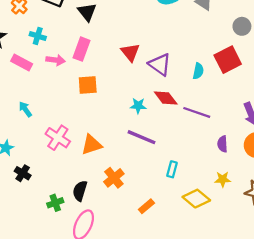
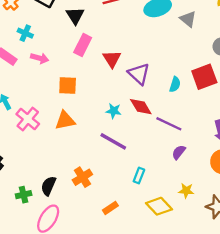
pink rectangle: (82, 49) -> (83, 45), moved
pink cross: (58, 138) -> (28, 119), moved
purple semicircle: (222, 144) -> (179, 152), moved, turned 35
orange triangle: (92, 145) -> (65, 121), moved

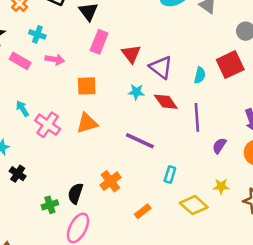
cyan star: (114, 111) -> (136, 92), moved
purple line: (169, 124) -> (197, 117), turned 65
purple semicircle: (179, 152) -> (219, 146), moved

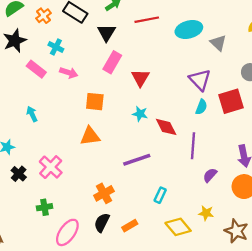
purple triangle: (161, 67) -> (200, 80), moved
pink cross: (48, 125) -> (51, 167), moved
purple line: (140, 141) -> (137, 160), turned -52
black semicircle: (75, 193) -> (102, 223), moved

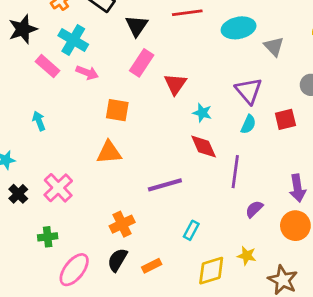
cyan cross: (56, 47) -> (73, 40), size x1.5
red square: (231, 101) -> (285, 119), size x0.7
cyan star: (140, 114) -> (202, 113), moved
yellow diamond: (178, 227) -> (211, 271), turned -70

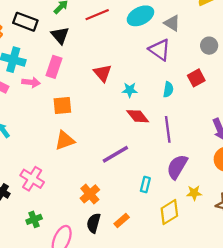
pink rectangle: (142, 63) -> (54, 67), moved
purple triangle: (249, 91) -> (160, 50), moved
purple semicircle: (254, 209) -> (177, 167), moved, size x1.6

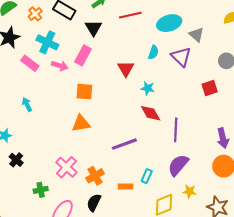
cyan semicircle: (168, 90) -> (153, 52), moved
pink cross: (32, 179) -> (66, 167), moved
orange rectangle: (122, 221) -> (126, 186), moved, turned 32

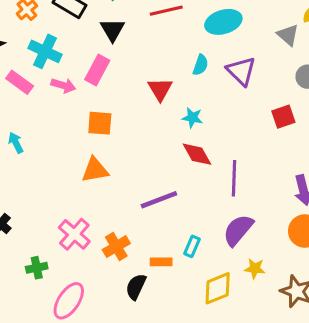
gray triangle: (197, 35) -> (288, 35), moved
black semicircle: (94, 203) -> (136, 287), moved

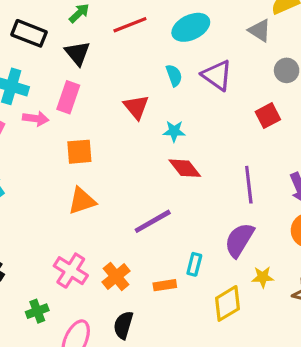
cyan semicircle: (201, 65) -> (174, 75), turned -30
purple line: (234, 178) -> (249, 185), moved
black semicircle: (136, 287) -> (123, 325), moved

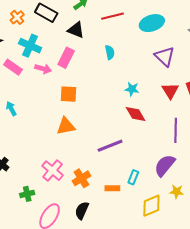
black triangle: (77, 53) -> (76, 30), turned -36
cyan semicircle: (174, 75) -> (110, 52), moved
red triangle: (136, 107) -> (170, 91), moved

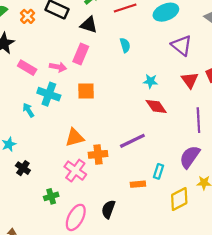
cyan cross: (30, 46) -> (49, 94), moved
orange triangle: (66, 126) -> (75, 138), moved
orange cross: (81, 178) -> (98, 154), moved, turned 30

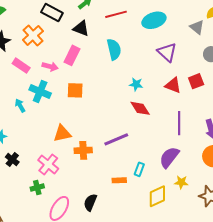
orange cross: (28, 16) -> (33, 35), moved, size x1.5
cyan semicircle: (125, 45) -> (114, 49), size x1.5
red triangle: (190, 80) -> (173, 85), turned -36
pink cross: (75, 171) -> (48, 164), moved

